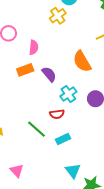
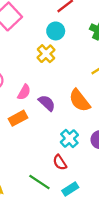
pink semicircle: (34, 47) -> (24, 92), turned 32
purple semicircle: (49, 74) -> (47, 103), moved
red semicircle: (57, 114) -> (60, 162), turned 72

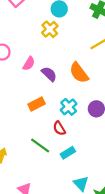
orange rectangle: (18, 118) -> (37, 104), moved

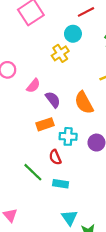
orange rectangle: (37, 104) -> (45, 124), moved
cyan cross: (69, 107) -> (68, 136), turned 35
cyan rectangle: (68, 153) -> (61, 184), turned 32

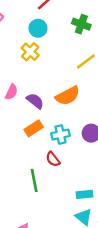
orange semicircle: (84, 103) -> (68, 96), turned -75
green line: (33, 172) -> (34, 180), turned 50
cyan rectangle: (61, 184) -> (84, 194), moved

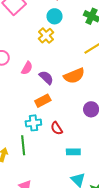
cyan cross: (61, 135) -> (33, 123), moved
green line: (34, 180) -> (23, 145), moved
cyan rectangle: (84, 194) -> (73, 152), moved

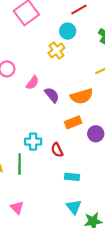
orange rectangle: (43, 101) -> (73, 122), moved

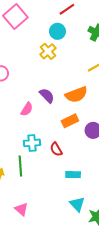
pink semicircle: (33, 83) -> (27, 109), moved

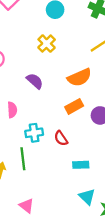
yellow cross: (48, 51) -> (47, 44), moved
purple semicircle: (47, 96) -> (35, 81), moved
pink semicircle: (27, 109) -> (12, 110), moved, turned -32

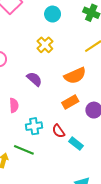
green line: (23, 159) -> (24, 150), turned -60
cyan rectangle: (81, 165) -> (76, 144), moved, turned 40

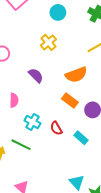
orange rectangle: (70, 102) -> (70, 100), turned 63
cyan cross: (34, 126) -> (32, 122), turned 35
cyan rectangle: (76, 144) -> (81, 138), moved

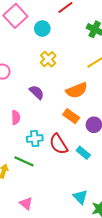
cyan circle: (58, 12) -> (42, 29), moved
cyan cross: (32, 122) -> (35, 139), turned -35
red semicircle: (56, 128) -> (58, 144), size x1.5

